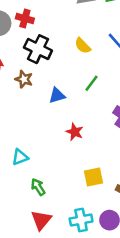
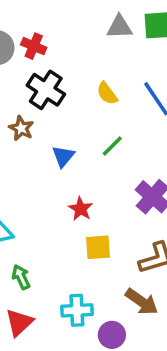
blue triangle: (57, 96) -> (63, 156), turned -42
yellow square: (94, 177) -> (98, 247), moved
cyan cross: (81, 220) -> (77, 310), moved

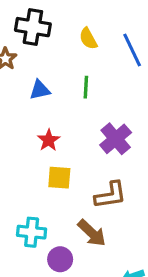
black cross: (46, 90) -> (33, 27), turned -32
green line: (112, 146) -> (86, 87), turned -50
blue triangle: (63, 156) -> (40, 90), turned 30

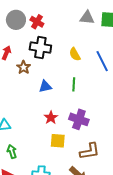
purple cross: (116, 139) -> (79, 119), moved, turned -30

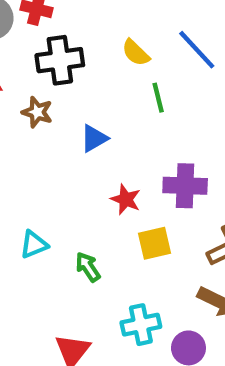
green line: (74, 84) -> (158, 98), moved
green arrow: (12, 152) -> (88, 267), moved

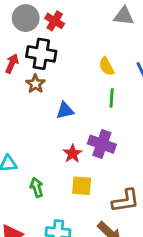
black cross: (60, 60) -> (41, 54), moved
purple cross: (185, 186) -> (102, 144), moved

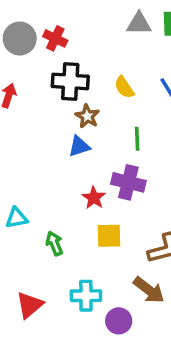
black cross: (41, 54) -> (70, 81), moved
brown star: (35, 84) -> (87, 116), moved
green line: (112, 98) -> (137, 139), moved

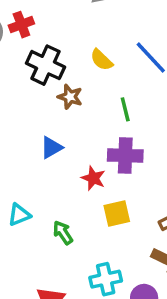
red cross: (55, 38) -> (21, 25), turned -35
black cross: (70, 81) -> (46, 65), turned 33
blue triangle: (79, 146) -> (51, 148), moved

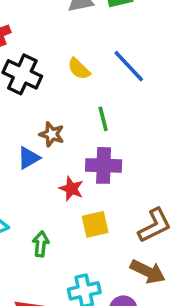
brown star: (70, 97) -> (52, 134), moved
green arrow: (63, 233) -> (41, 244), turned 40

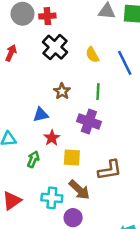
blue triangle: (29, 158) -> (41, 115), moved
red star: (71, 189) -> (52, 138), moved
brown arrow: (148, 272) -> (79, 190), moved

